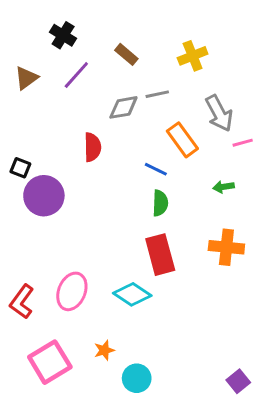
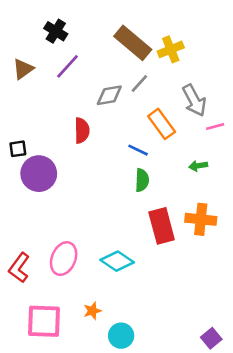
brown rectangle: (126, 54) -> (133, 43), moved, size x1.8
gray line: (157, 94) -> (139, 83), turned -36
black square: (20, 168) -> (18, 149), turned -30
red rectangle: (160, 255) -> (162, 226), moved
pink square: (50, 362) -> (44, 321), turned 33

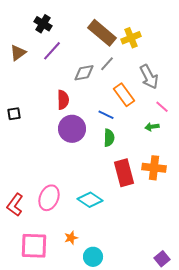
pink line: (215, 127) -> (162, 107), moved, turned 56
purple circle: (39, 174) -> (72, 129), moved

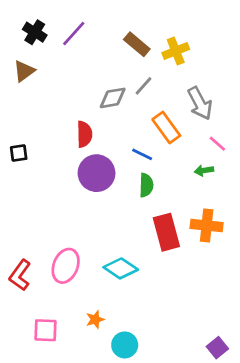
black cross: (43, 24) -> (35, 32), moved
brown rectangle: (102, 33) -> (137, 44), size x0.7
purple line: (52, 51) -> (74, 34), moved
pink square: (34, 246) -> (45, 330), size x0.7

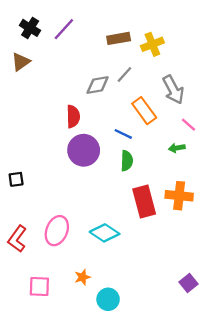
brown rectangle: (137, 44) -> (119, 38), turned -50
black square: (19, 153) -> (16, 179), moved
purple square: (217, 348) -> (188, 283), moved

